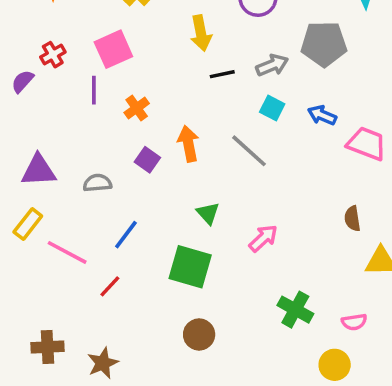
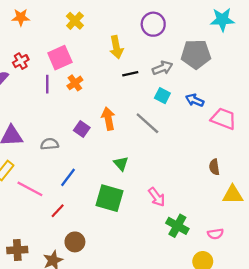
orange cross: (137, 108) -> (75, 83), moved
pink arrow: (263, 238) -> (157, 197), moved, turned 96
brown circle: (199, 334) -> (75, 242), moved

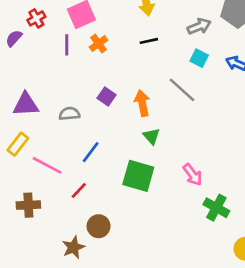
black line: (130, 74) -> (149, 41), moved
orange arrow: (108, 119) -> (142, 103), moved
brown cross: (17, 250) -> (28, 205), moved

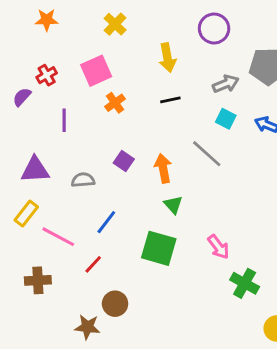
purple line: (67, 45) -> (64, 120), moved
brown star: (73, 247) -> (87, 327), turned 30

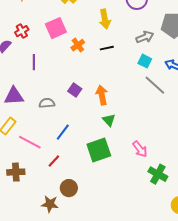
orange cross: (115, 103) -> (78, 45), moved
gray line: (207, 154) -> (155, 85), moved
green square: (159, 248) -> (99, 150), turned -35

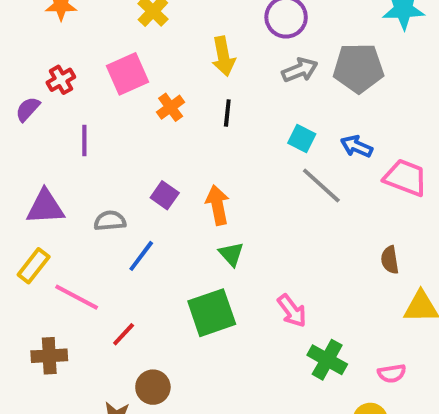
gray arrow: (145, 37) -> (300, 70), moved
black line: (107, 48) -> (227, 113), turned -72
blue line: (63, 132) -> (141, 256), moved

